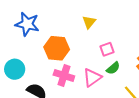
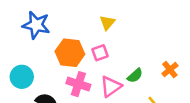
pink square: (107, 49) -> (100, 53), moved

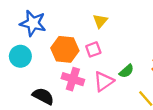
cyan circle: (22, 77) -> (20, 56), moved

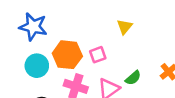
yellow triangle: (100, 21) -> (125, 27), moved
cyan circle: (20, 56) -> (37, 66), moved

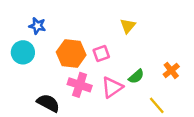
blue star: (33, 27) -> (37, 26), size x0.6
cyan circle: (37, 66) -> (23, 52), moved

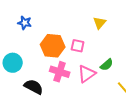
cyan circle: (23, 52) -> (13, 63), moved
pink square: (101, 54) -> (78, 46), turned 32

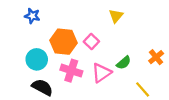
pink square: (78, 46) -> (91, 42), turned 32
cyan circle: (13, 63) -> (37, 59), moved

